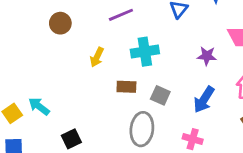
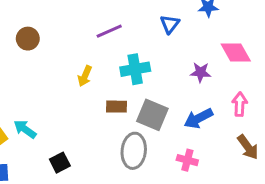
brown circle: (60, 23) -> (28, 39), moved
gray square: (160, 95) -> (152, 115), size x1.5
blue arrow: (204, 100) -> (198, 118), turned 32

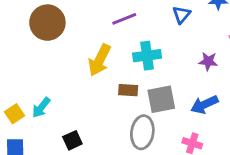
brown circle: (28, 39) -> (47, 23), size x1.6
yellow arrow: (85, 76) -> (100, 60), size x1.6
gray square: (152, 115) -> (161, 99), turned -36
cyan arrow: (25, 129) -> (41, 107), turned -90

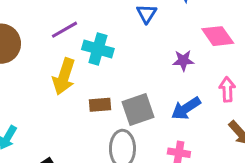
purple line: (124, 19) -> (65, 30), moved
cyan cross: (147, 56) -> (98, 49), moved, turned 32

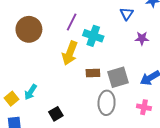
purple line: (65, 30) -> (72, 22), turned -36
purple star: (183, 60) -> (142, 38), moved

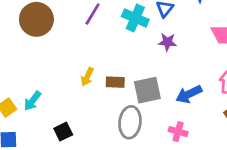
cyan cross: (93, 36) -> (135, 18), moved
purple star: (142, 38) -> (167, 42), moved
yellow arrow: (70, 53) -> (87, 77), moved, size x0.6

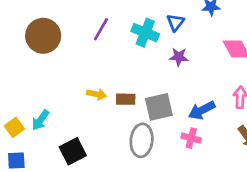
yellow arrow: (87, 77) -> (97, 94), turned -102
black square: (63, 132) -> (73, 151), size x1.4
pink cross: (178, 132) -> (191, 138), moved

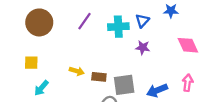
cyan cross: (145, 33) -> (118, 27), turned -30
cyan arrow: (40, 120) -> (41, 88), moved
yellow square: (14, 127) -> (31, 63), moved, turned 32

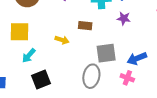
yellow square: (31, 63) -> (19, 32), size x1.5
brown rectangle: (99, 77) -> (85, 26), moved

